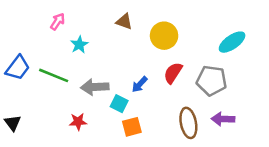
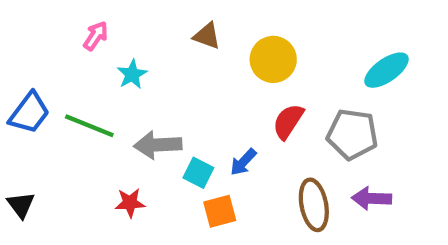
blue arrow: (140, 84) -> (243, 162), moved

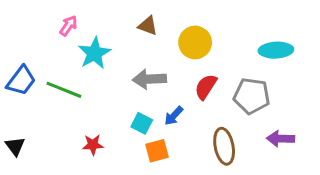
cyan ellipse: (387, 70) -> (276, 50), turned 32
cyan star: (132, 74) -> (94, 53), size x1.5
gray arrow: (158, 145) -> (149, 79), moved
purple arrow: (372, 198) -> (281, 139), moved

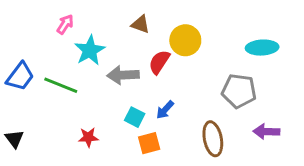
gray arrow: (149, 79) -> (123, 75), moved
red semicircle: (206, 87) -> (159, 62), moved

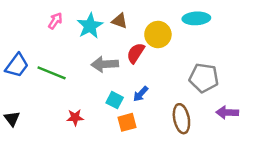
cyan ellipse: (262, 48) -> (196, 18), moved
cyan star: (90, 50) -> (90, 26), moved

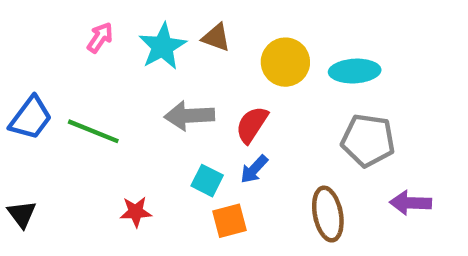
cyan ellipse: (196, 18) -> (355, 71), moved
red semicircle: (136, 53) -> (252, 125), moved

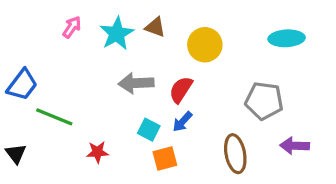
cyan ellipse: (355, 71) -> (287, 38), moved
green line: (93, 131) -> (54, 117), moved

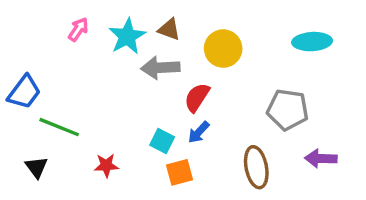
gray arrow: (136, 83) -> (160, 68), moved
black triangle: (16, 154) -> (36, 167), moved

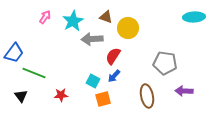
brown triangle: (169, 29) -> (106, 17), moved
cyan ellipse: (312, 42) -> (194, 17), moved

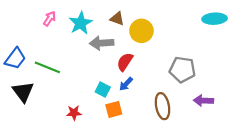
green line: (34, 73) -> (47, 67), moved
red star: (61, 95) -> (74, 113), moved
black triangle: (21, 96) -> (23, 92), moved, size x1.5

